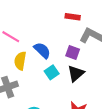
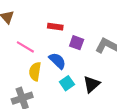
red rectangle: (73, 17) -> (55, 27), moved
purple square: (73, 52) -> (77, 43), moved

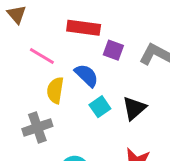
red rectangle: (55, 27) -> (84, 28), size x1.5

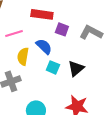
pink line: (42, 56) -> (14, 33), turned -48
cyan square: (100, 107) -> (53, 67), turned -32

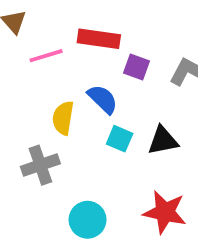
pink line: (14, 33) -> (46, 56), moved
black triangle: (76, 68) -> (163, 141), turned 30

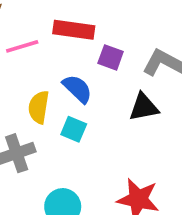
cyan square: (120, 139) -> (74, 129), moved
black triangle: (163, 141) -> (144, 107), moved

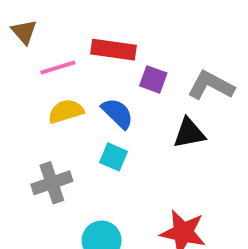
yellow semicircle: (39, 107) -> (66, 111), moved, turned 64

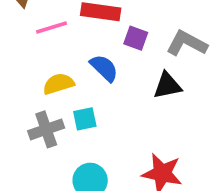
yellow semicircle: (66, 111) -> (58, 84), moved
cyan square: (114, 157) -> (85, 119), moved, turned -35

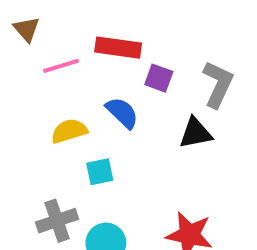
gray L-shape: (187, 43) -> (218, 84), turned 87
gray cross: (46, 129) -> (57, 221), moved

